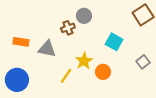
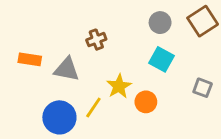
gray circle: (84, 16) -> (160, 23), moved
gray square: (143, 62) -> (203, 88), turned -32
blue circle: (17, 80) -> (59, 117), moved

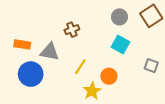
yellow star: (119, 86) -> (92, 91), moved
yellow line: (93, 108) -> (80, 67), moved
blue circle: (59, 117) -> (31, 74), moved

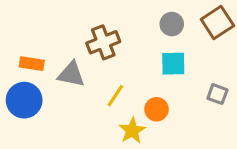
brown cross: (72, 30) -> (103, 42), size x1.5
cyan square: (121, 44) -> (173, 64), turned -30
blue circle: (31, 74) -> (24, 100), moved

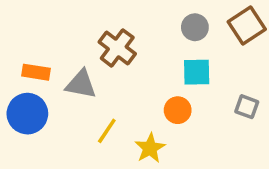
brown cross: (103, 42) -> (117, 48), turned -32
yellow line: (115, 96) -> (107, 131), moved
orange circle: (157, 109) -> (178, 110), moved

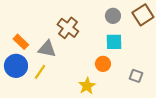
orange rectangle: (36, 72) -> (21, 42), turned 35
gray square: (247, 107) -> (136, 76), moved
yellow line: (107, 131) -> (40, 72), moved

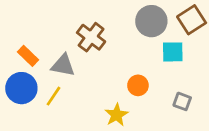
gray circle: (113, 16) -> (151, 21), size x1.5
cyan square: (114, 42) -> (173, 52), moved

